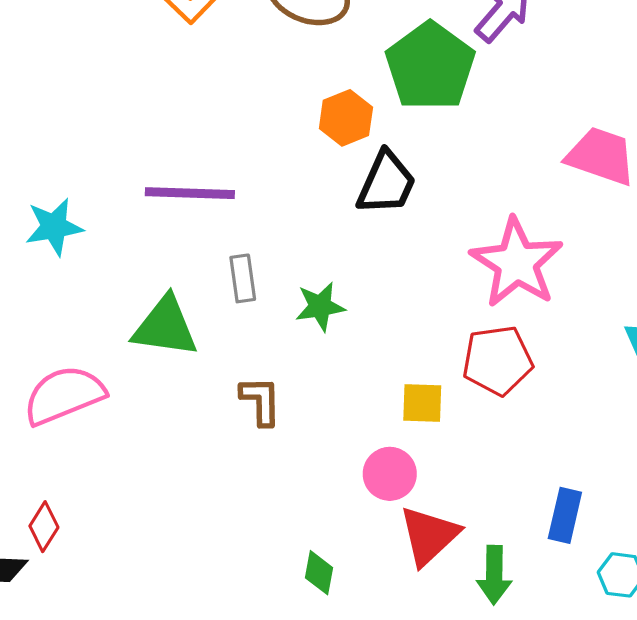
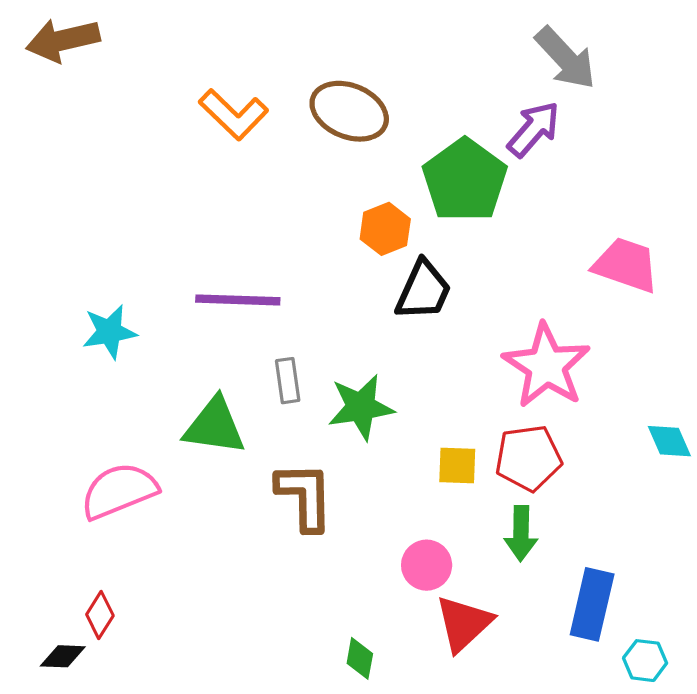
green star: (320, 307) -> (361, 407), size x1.4
brown L-shape: (261, 401) -> (305, 496), size x1.5
yellow square: (422, 403) -> (457, 465), moved
blue rectangle: (565, 515) -> (592, 604), size x1.4
green arrow: (494, 575) -> (521, 533), moved

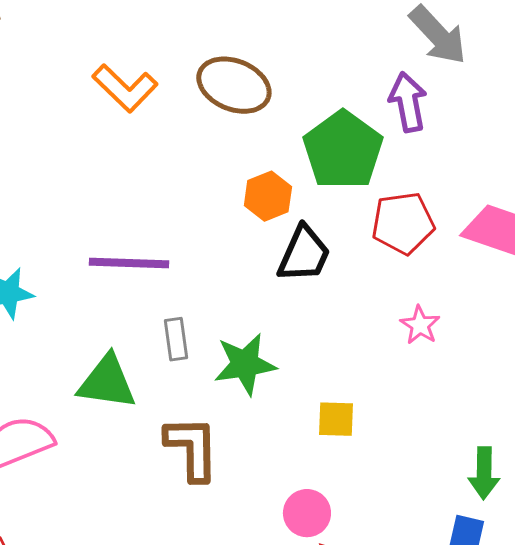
purple arrow: (534, 129) -> (408, 102), turned -52
pink star: (546, 366) -> (420, 325), size x0.5
red pentagon: (528, 458) -> (403, 223), moved
green arrow: (521, 533) -> (484, 473), moved

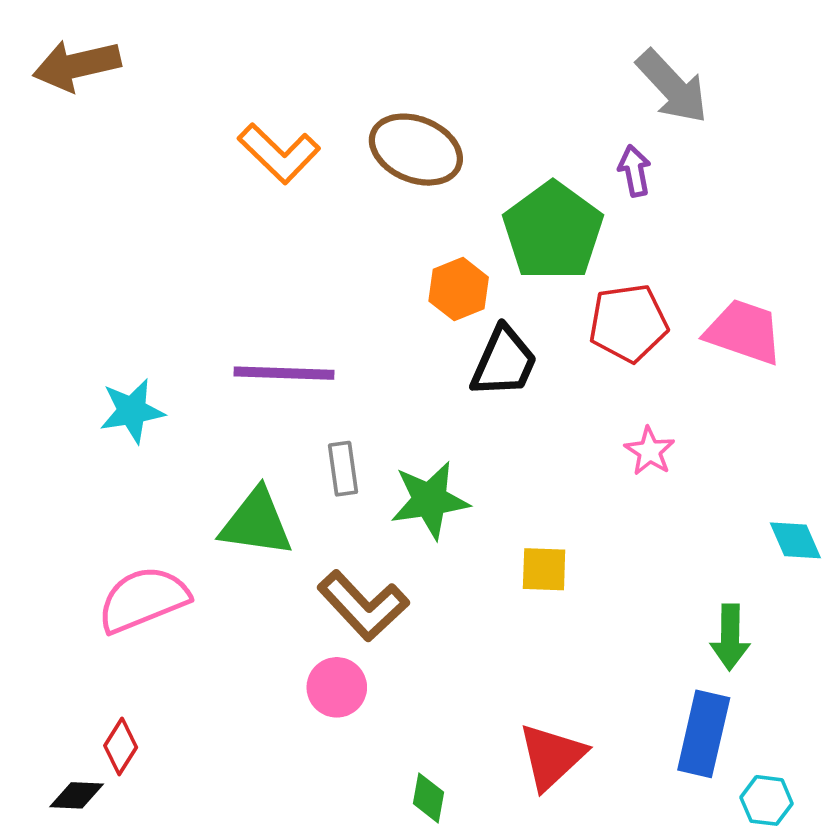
purple arrow: (408, 102) -> (635, 171), size x0.7
brown L-shape: (192, 448) -> (363, 606), turned 138
pink circle: (307, 513) -> (337, 687), moved

